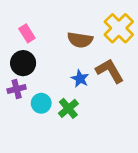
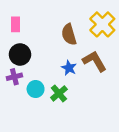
pink rectangle: (27, 33) -> (16, 24), moved, turned 32
brown semicircle: (80, 40) -> (69, 34), turned 65

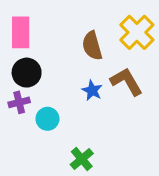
pink rectangle: (16, 24) -> (21, 32), size x1.5
green cross: (59, 93) -> (82, 159), moved

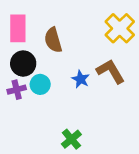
brown semicircle: (92, 46) -> (53, 40), moved
cyan circle: (47, 119) -> (40, 84), moved

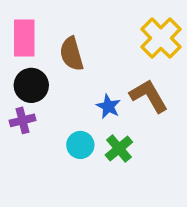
cyan circle: (40, 84) -> (80, 145), moved
green cross: (71, 139) -> (119, 148), moved

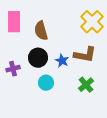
black circle: (31, 85) -> (38, 58), moved
brown L-shape: (149, 96) -> (85, 55), turned 130
green cross: (119, 148) -> (86, 85), moved

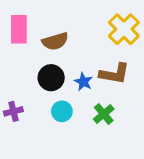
brown semicircle: (41, 31) -> (55, 41), turned -90
purple cross: (13, 69) -> (13, 111), moved
green cross: (86, 85) -> (104, 114), moved

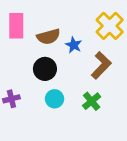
brown L-shape: (114, 74) -> (101, 65), turned -56
blue star: (83, 82) -> (74, 45), moved

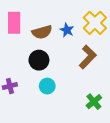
blue star: (74, 45) -> (67, 30), moved
green cross: (92, 101) -> (94, 102), moved

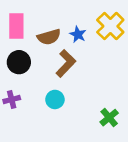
brown L-shape: (88, 57) -> (66, 63), moved
black circle: (39, 60) -> (19, 62), moved

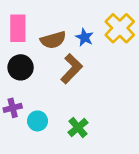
cyan circle: (55, 99) -> (38, 121), moved
green cross: (109, 118) -> (78, 127), moved

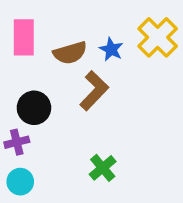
black circle: (21, 67) -> (34, 108), moved
cyan circle: (38, 121) -> (20, 182), moved

